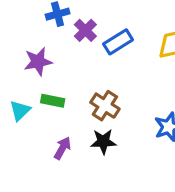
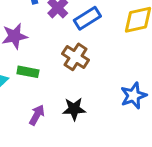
brown cross: (105, 106) -> (76, 57), moved

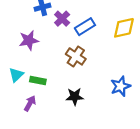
green rectangle: (28, 72) -> (38, 81), moved
purple arrow: (37, 115) -> (30, 103), moved

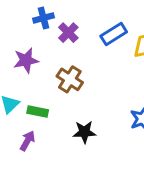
blue rectangle: (85, 27) -> (114, 34), moved
brown cross: (76, 56) -> (70, 79), moved

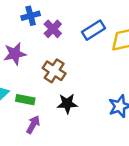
black star: (84, 132) -> (67, 104), moved
purple arrow: (27, 141) -> (33, 125), moved

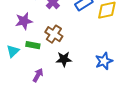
green rectangle: (25, 100) -> (33, 45), moved

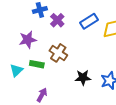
black star: (64, 59) -> (83, 78), moved

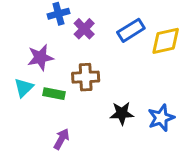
brown cross: (58, 53) -> (86, 77), turned -36
cyan triangle: (16, 70) -> (24, 88), moved

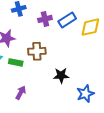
purple cross: (84, 29) -> (45, 19), moved, turned 32
blue star: (161, 118) -> (85, 94), moved

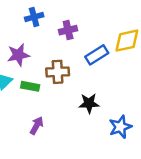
blue rectangle: (67, 20) -> (97, 55), moved

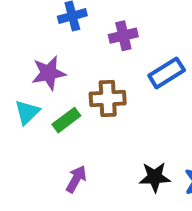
green rectangle: (30, 86) -> (66, 120), turned -48
black star: (89, 103) -> (155, 177), moved

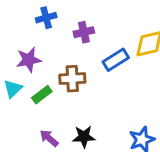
black star: (155, 177) -> (84, 137), moved
purple arrow: (76, 179) -> (49, 138), turned -78

